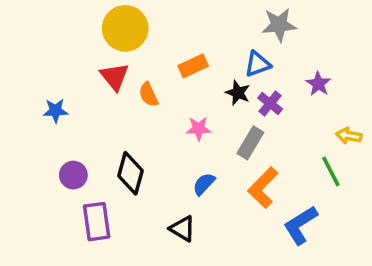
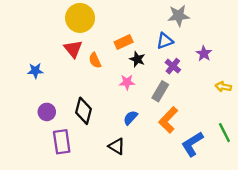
black star: (238, 93) -> (137, 59), moved
green line: (331, 171) -> (224, 133), moved

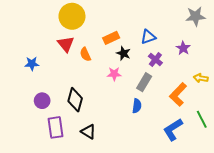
gray star: (179, 16) -> (196, 16), moved
blue semicircle: (130, 118) -> (137, 106), moved, turned 144
orange L-shape: (168, 120) -> (178, 95), moved
black triangle: (117, 146) -> (88, 132), moved

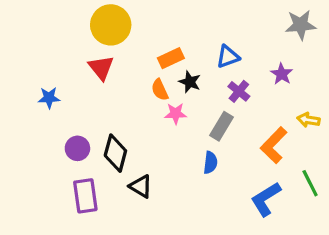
orange semicircle: (85, 54) -> (160, 90), moved
purple circle: (42, 101) -> (77, 148), moved
black triangle: (88, 132) -> (141, 186), moved

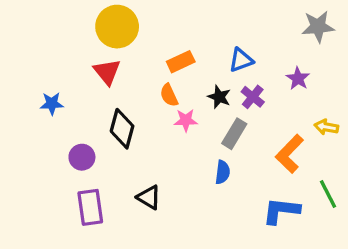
black star: (190, 82) -> (219, 97), moved
black diamond: (115, 153) -> (122, 129), moved
blue L-shape: (266, 199) -> (281, 211), turned 39

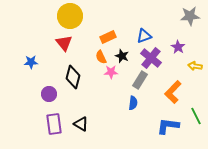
black star: (219, 97) -> (122, 56), moved
purple cross: (253, 97) -> (151, 58), size x1.5
yellow arrow: (326, 127) -> (195, 66), moved
black triangle: (149, 197) -> (81, 124), moved

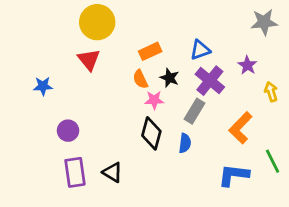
yellow arrow: (195, 66) -> (271, 92), turned 64
black diamond: (73, 77) -> (151, 133), moved

